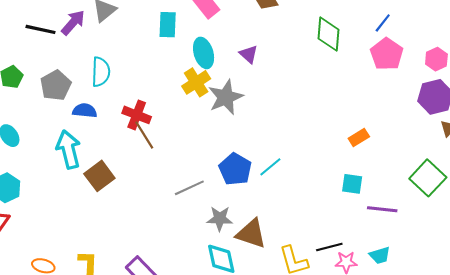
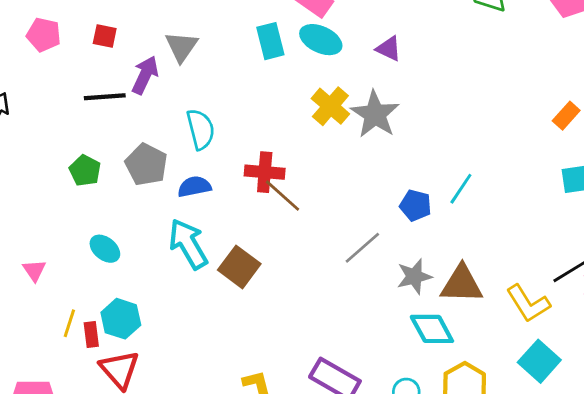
cyan ellipse: (204, 53) -> (321, 40), moved, turned -32
blue pentagon: (235, 169) -> (416, 205), size x0.7

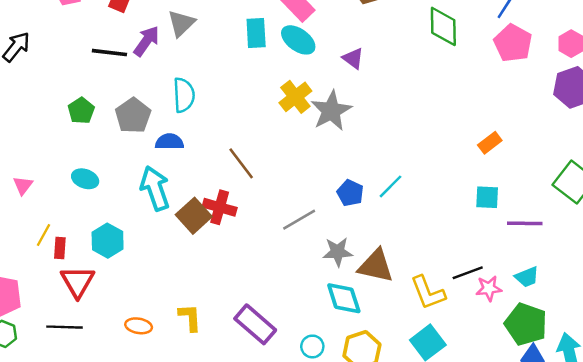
red cross: (265, 172) -> (220, 207), moved
cyan ellipse: (105, 249) -> (85, 179), turned -30
cyan hexagon: (121, 319) -> (108, 241), moved

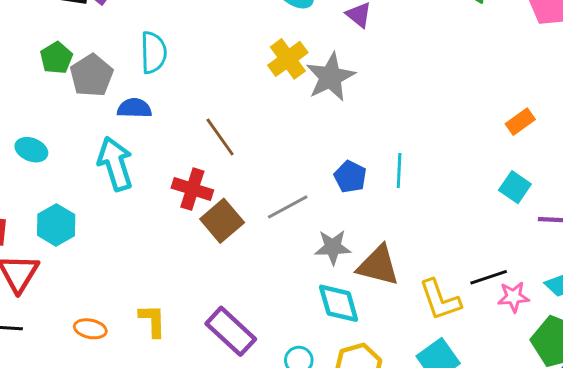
green pentagon: (81, 111) -> (56, 58), moved
cyan line: (391, 186) -> (399, 170), turned -44
cyan square: (487, 197) -> (515, 187), turned 30
brown square: (194, 216) -> (222, 221), moved

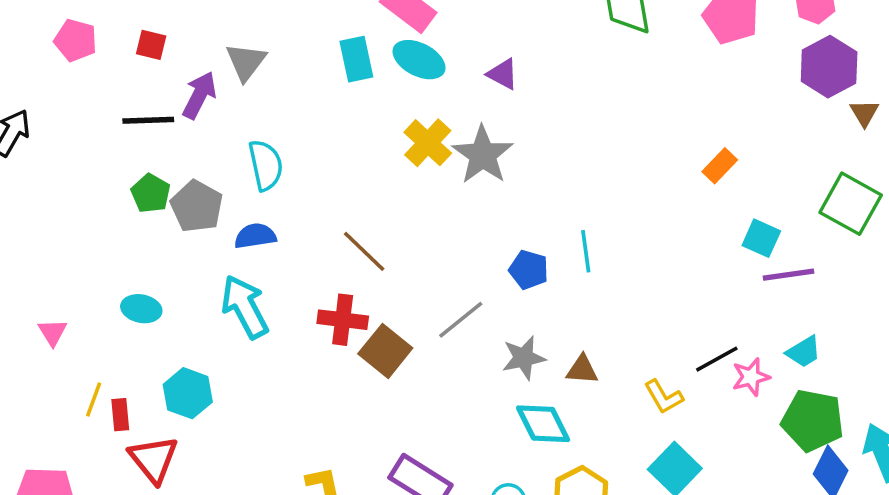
cyan square: (515, 187) -> (761, 238), moved
brown triangle: (378, 266) -> (582, 370), size x0.6
yellow L-shape: (440, 300) -> (664, 397), size x0.7

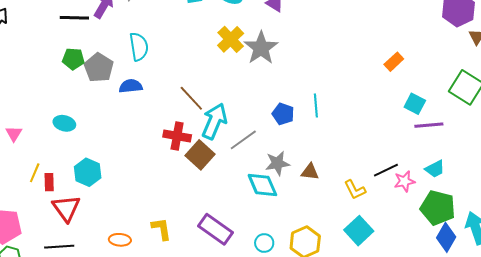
green pentagon: (151, 193) -> (73, 59), turned -30
cyan arrow: (245, 307) -> (214, 121), moved, turned 48
cyan diamond: (543, 424) -> (262, 185), moved

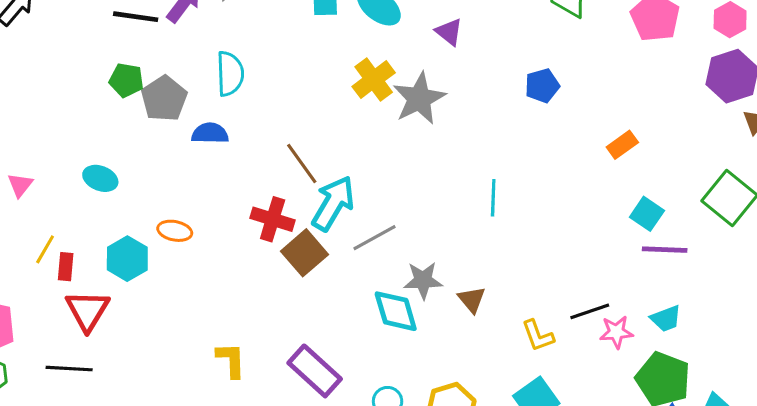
blue pentagon: (283, 114) -> (542, 86), moved, turned 30
brown triangle: (310, 172) -> (472, 300), turned 36
orange ellipse: (120, 240) -> (175, 231), moved

